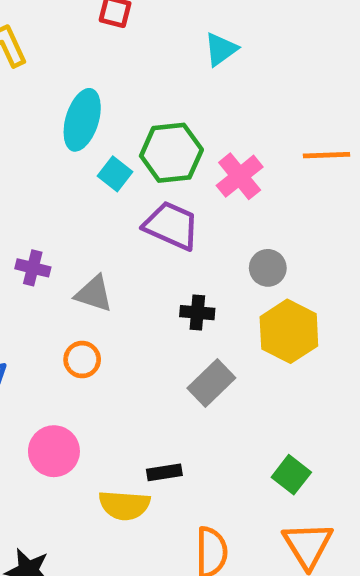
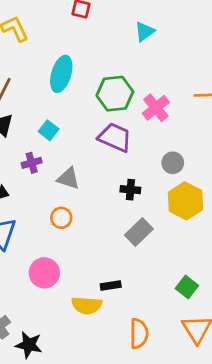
cyan square: (115, 174) -> (49, 130), moved
purple cross: (33, 268) -> (32, 163), turned -30

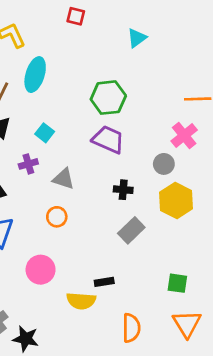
cyan ellipse: (61, 74) -> (35, 75), moved
pink cross: (156, 108) -> (184, 135), moved
green square: (187, 287) -> (177, 283), turned -30

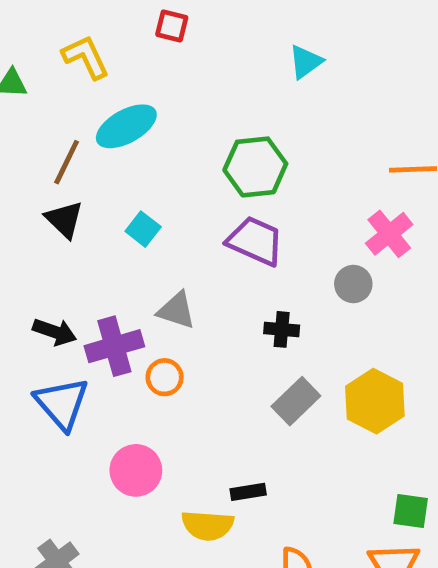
red square: (76, 16) -> (172, 26), moved
cyan ellipse: (35, 75) -> (126, 126), turned 44
purple cross: (28, 164) -> (114, 346), moved, size x1.6
yellow hexagon: (176, 201) -> (375, 401), moved
green square: (177, 283) -> (411, 511), moved

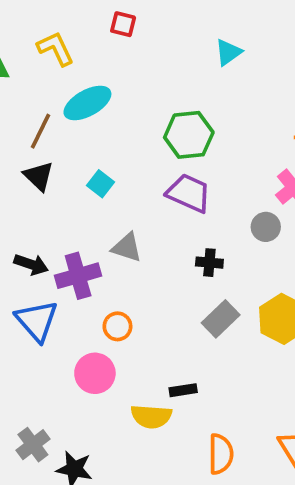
orange circle: (165, 377) -> (117, 326), moved

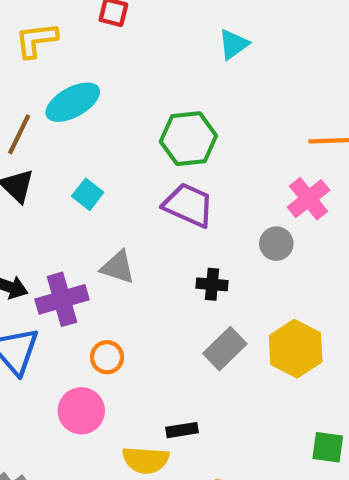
yellow L-shape: (56, 49) -> (36, 40), turned -72

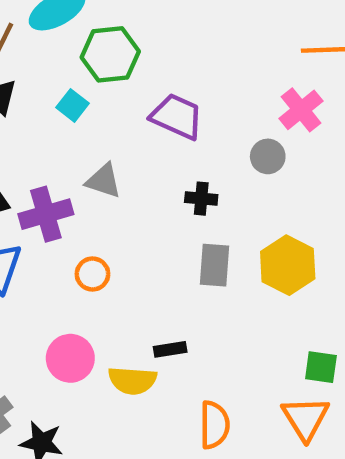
green hexagon: (188, 139) -> (110, 54), moved
gray rectangle: (225, 349) -> (214, 265), turned -42
pink circle: (81, 411) -> (70, 358), moved

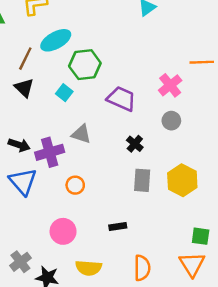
pink cross: (301, 110) -> (170, 85), moved
black cross: (201, 199) -> (135, 144), turned 35
yellow semicircle: (132, 380) -> (89, 268), moved

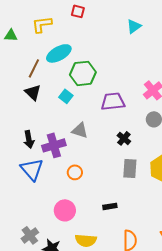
purple trapezoid: (121, 99) -> (113, 101), turned -30
black arrow: (19, 145) -> (29, 139), turned 60

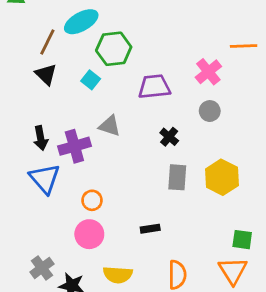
orange circle: (75, 172) -> (92, 200), moved

